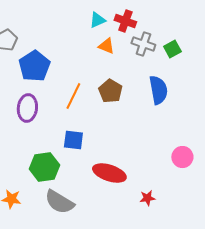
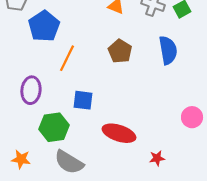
orange line: (73, 96) -> (67, 58), moved
purple ellipse: (27, 108) -> (31, 90), moved

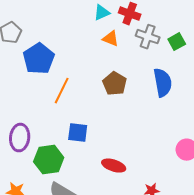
purple ellipse: (31, 90) -> (20, 138), moved
red ellipse: (119, 133) -> (114, 166), size x0.7

